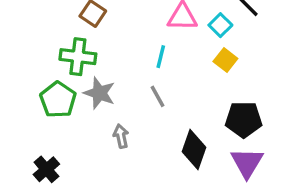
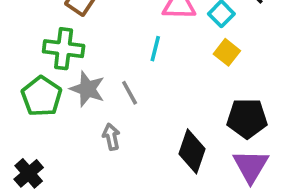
gray line: (157, 96) -> (130, 93), moved

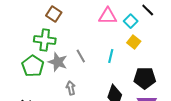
cyan line: (155, 49) -> (111, 56), moved
gray line: (130, 93) -> (81, 56), moved

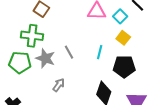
green pentagon: (33, 66) -> (20, 62), turned -30
black pentagon: (145, 78) -> (124, 67), moved
gray arrow: (71, 88) -> (59, 85), turned 48

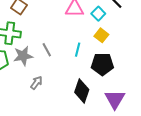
gray star: (45, 58) -> (23, 56), turned -30

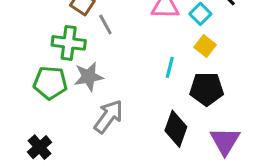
gray line: (47, 50) -> (105, 25), moved
gray arrow: (36, 83) -> (108, 116), size x1.6

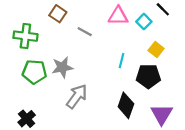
gray line: (105, 25) -> (85, 32), moved, turned -32
green cross: (69, 43) -> (25, 36), moved
yellow square: (205, 46) -> (156, 49), moved

